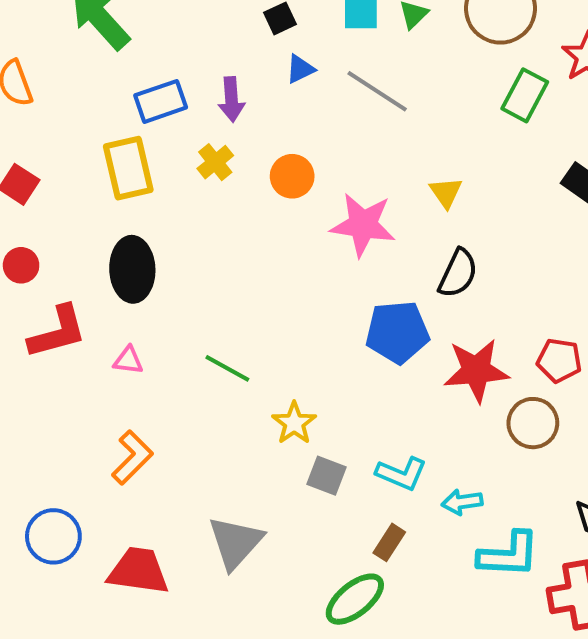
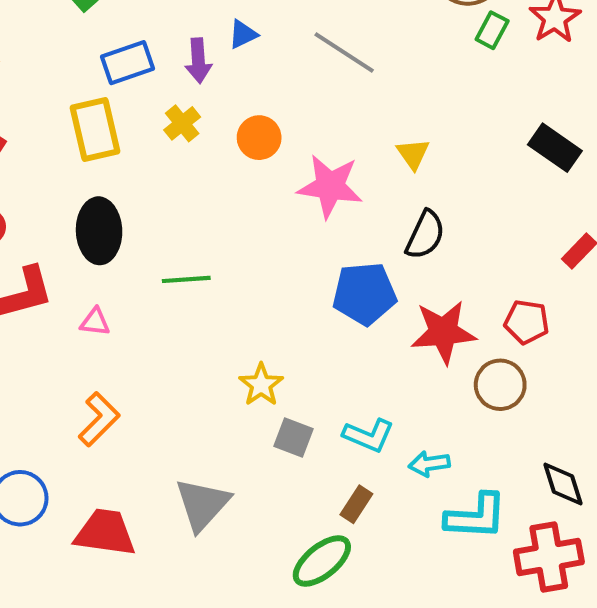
blue triangle: (300, 69) -> (243, 34), moved
green rectangle: (525, 95) -> (492, 30), moved, size x0.7
green line: (227, 368) -> (186, 279), moved, turned -33

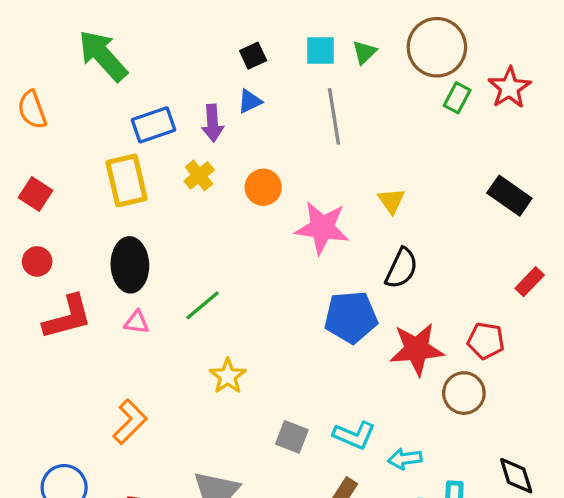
gray line: (344, 53) -> (334, 116), turned 48
green line: (186, 279) -> (202, 305), turned -36
pink triangle: (95, 322) -> (137, 322), moved
yellow star: (261, 385) -> (228, 376), moved

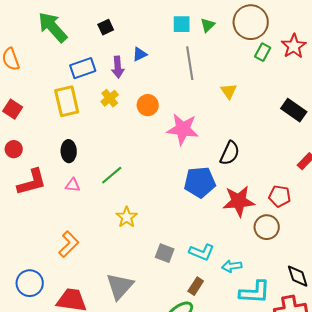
black square: (253, 56) -> (106, 27), moved
yellow triangle: (391, 201) -> (229, 91), moved
black ellipse: (130, 265) -> (69, 151), size x0.7

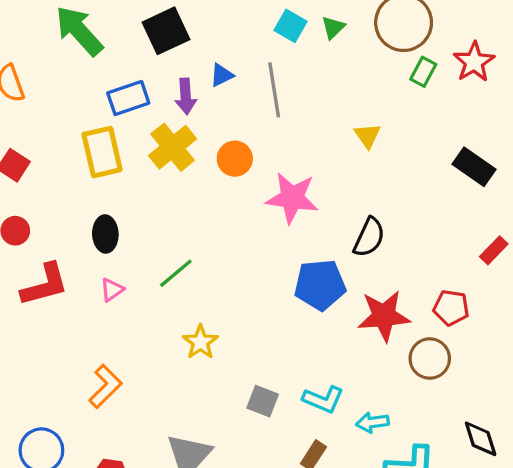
cyan square: (182, 24) -> (290, 26), turned 30
black square: (106, 27) -> (166, 31), size x1.8
gray line: (190, 63) -> (274, 90), moved
yellow cross: (110, 98) -> (173, 147), size x1.6
pink triangle: (73, 185) -> (112, 290), turned -42

